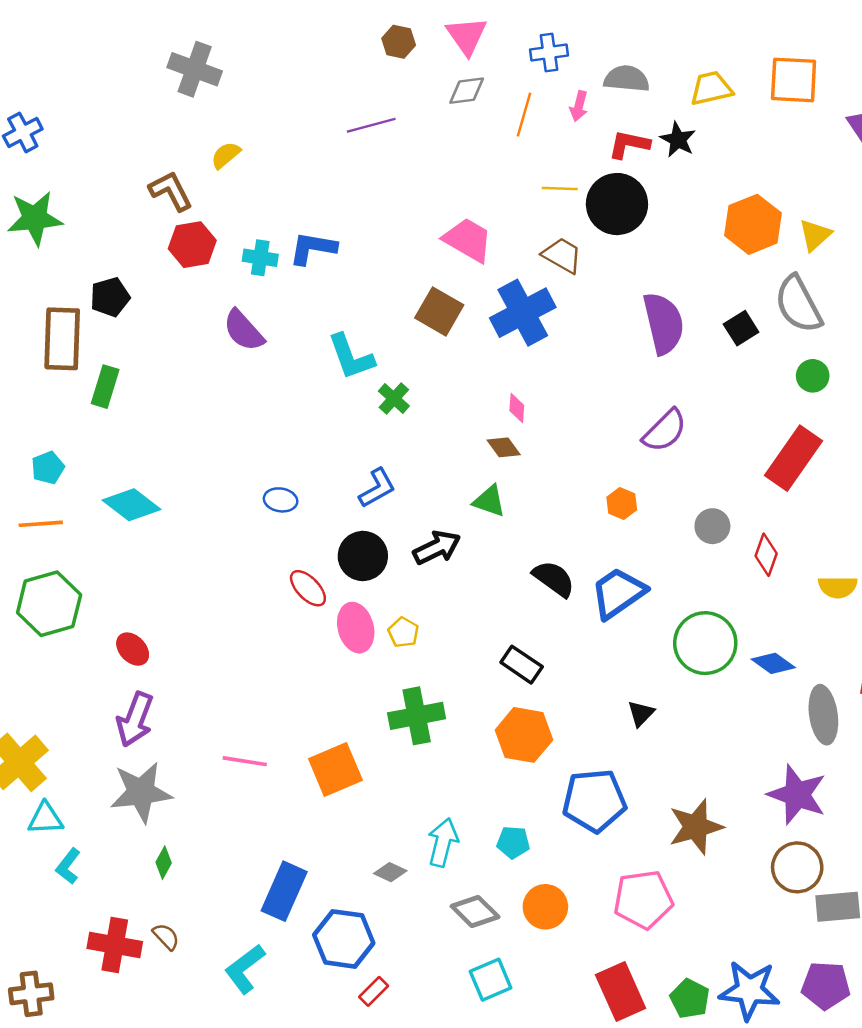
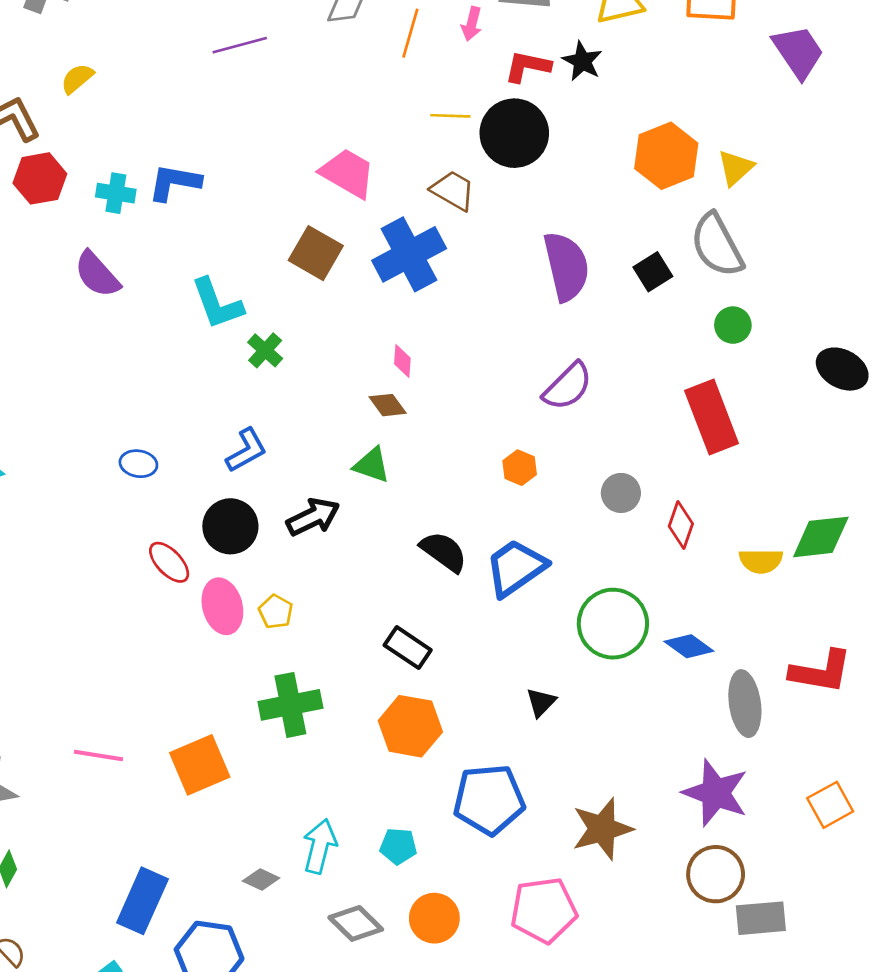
red rectangle: (794, 458) -> (712, 417), turned -56

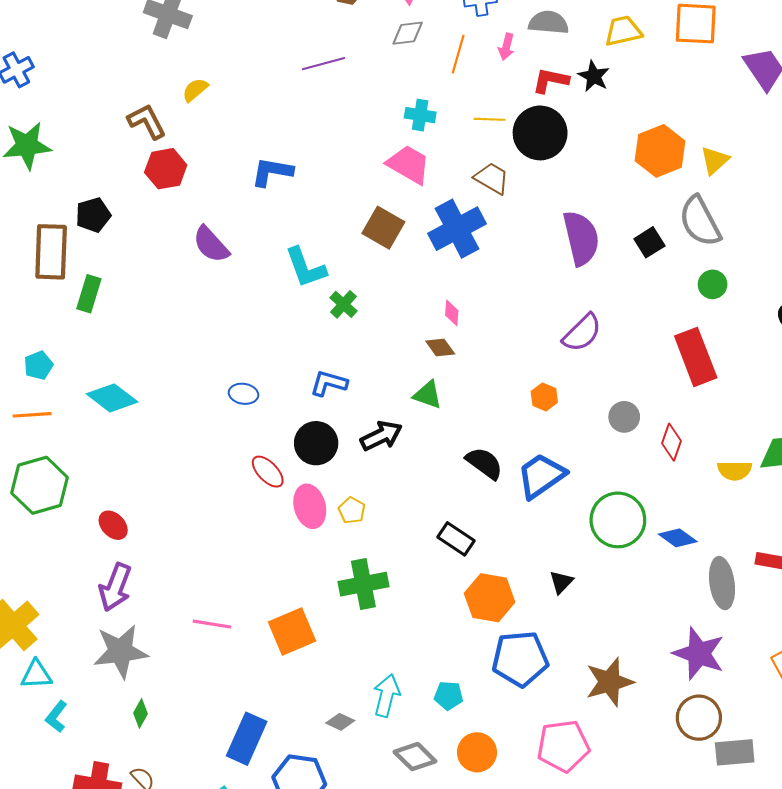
cyan cross: (116, 193) -> (420, 115), moved
blue L-shape: (246, 450) -> (329, 383), turned -135
orange hexagon: (410, 726) -> (490, 598), moved

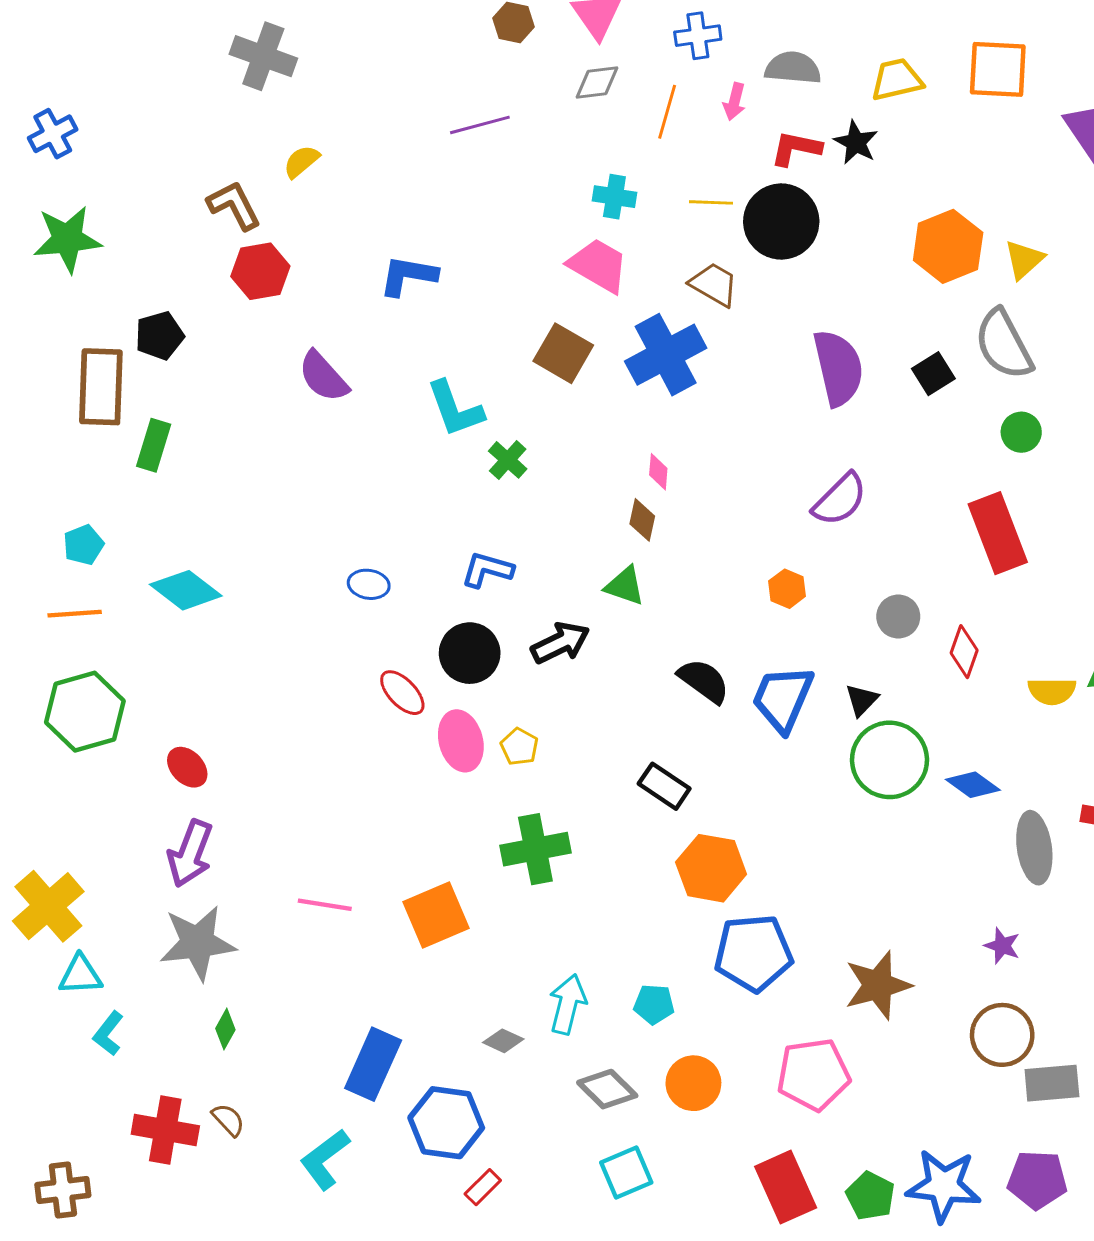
brown diamond: (440, 347) -> (642, 520), turned 48
blue trapezoid: (541, 476) -> (783, 698), turned -32
black triangle: (561, 582) -> (862, 700), moved
purple star: (699, 653) -> (1002, 946), size x0.5

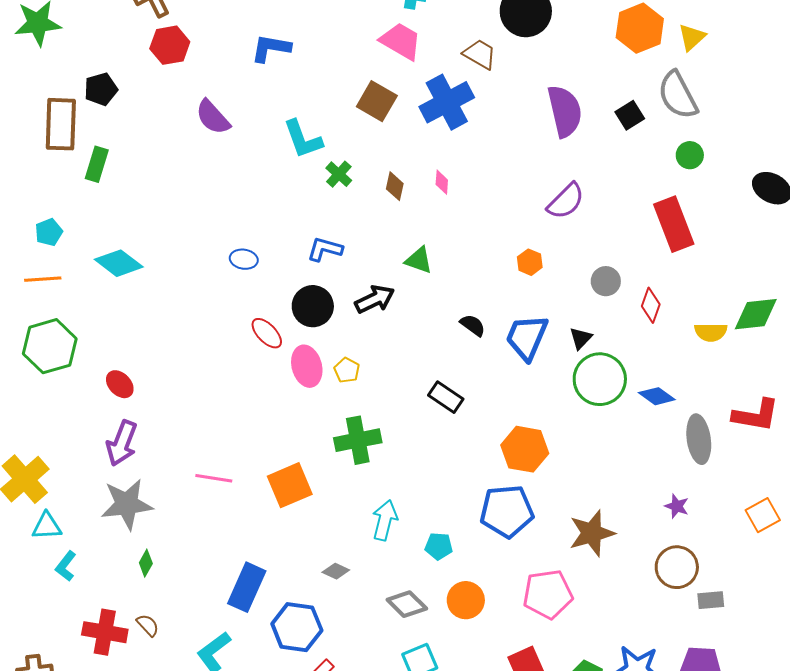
brown diamond: (642, 520) -> (395, 186), moved
black semicircle: (704, 681) -> (473, 325), size x0.7
orange hexagon: (711, 868) -> (525, 449), moved
cyan arrow: (568, 1004) -> (385, 520), moved
gray rectangle: (1052, 1083) -> (711, 600), size x0.7

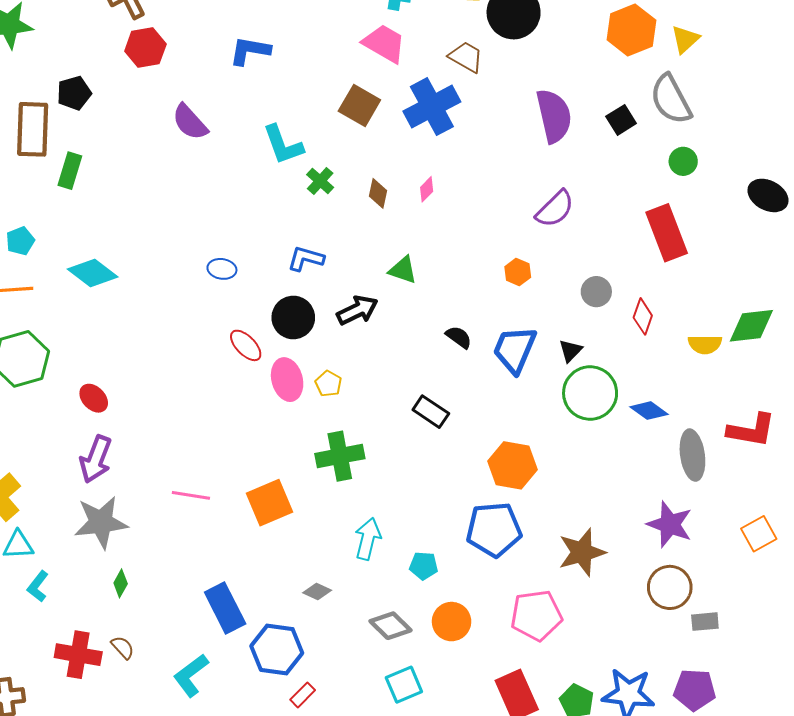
pink diamond: (442, 182) -> (427, 189), turned 40
purple star: (677, 506) -> (670, 524), size x1.8
blue rectangle: (247, 587) -> (225, 608), turned -51

